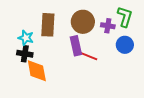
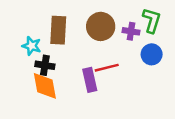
purple rectangle: (76, 46) -> (90, 80), moved
black cross: (25, 54) -> (45, 65), moved
red line: (88, 56) -> (107, 68), turned -36

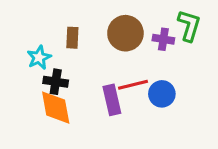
brown rectangle: (58, 30) -> (72, 38), size x0.6
cyan star: (32, 46) -> (39, 57), turned 30
blue circle: (152, 54) -> (162, 94), moved

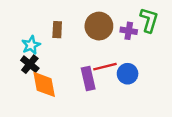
black cross: (56, 82) -> (30, 64), moved, turned 30

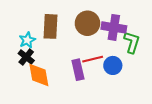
green L-shape: (149, 20) -> (132, 42), moved
brown rectangle: (57, 30) -> (50, 26), size x1.6
purple cross: (129, 31) -> (114, 27), size x1.6

